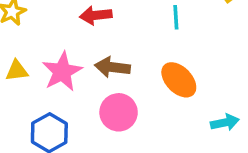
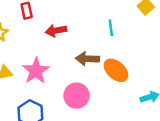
brown arrow: (112, 67) -> (87, 59), moved

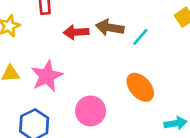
cyan line: (111, 28) -> (140, 37), turned 42
brown arrow: (87, 59) -> (110, 28), moved

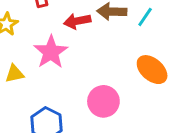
pink star: (47, 76) -> (51, 52), moved

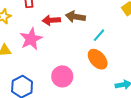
cyan line: (145, 17) -> (99, 35), moved

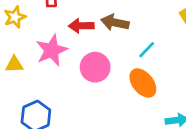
pink circle: (62, 76) -> (95, 67), moved

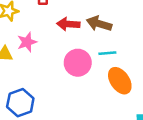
pink star: (52, 50) -> (27, 42), moved, size x0.7
cyan line: (147, 50) -> (107, 53), moved, turned 36

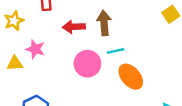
brown arrow: (99, 24) -> (104, 23), turned 75
pink star: (27, 42) -> (35, 49), turned -30

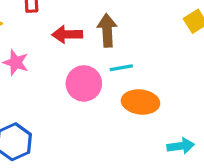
orange ellipse: (131, 77) -> (141, 102), turned -44

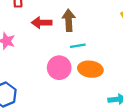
pink circle: (84, 83) -> (59, 68), moved

